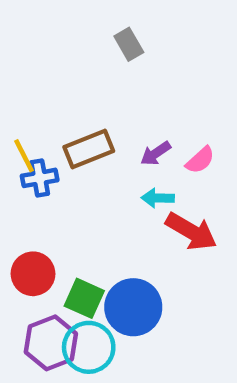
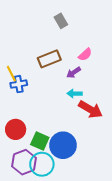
brown rectangle: (89, 149) -> (49, 59), moved
pink semicircle: (200, 160) -> (85, 55), moved

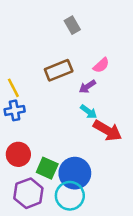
blue cross: (19, 84) -> (15, 110), moved
cyan arrow: (75, 94) -> (89, 112), turned -144
cyan circle: (42, 164) -> (70, 196), moved

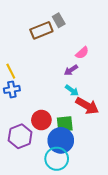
brown rectangle: (59, 70) -> (41, 30), moved
red circle: (18, 154) -> (41, 120), moved
green square: (47, 168) -> (65, 124), moved, turned -30
purple hexagon: (28, 193) -> (20, 136), moved

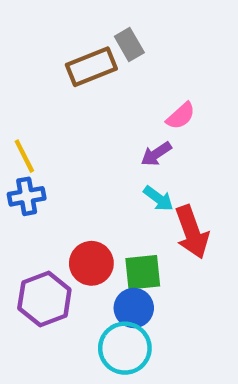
red arrow: (87, 106) -> (192, 232), turned 40
blue circle: (61, 140) -> (134, 308), size x0.7

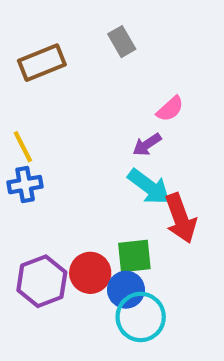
brown rectangle: (91, 67) -> (42, 63), moved
cyan arrow: (158, 199) -> (149, 187), size x1.5
red circle: (91, 263) -> (90, 273), moved
cyan circle: (125, 348) -> (141, 317), moved

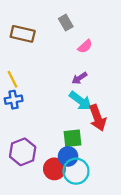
brown rectangle: (42, 63) -> (23, 34), turned 35
pink semicircle: (170, 109) -> (85, 46), moved
red circle: (90, 273) -> (54, 169), moved

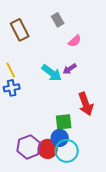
brown rectangle: (23, 34) -> (20, 30), turned 50
cyan arrow: (81, 101) -> (52, 73), moved
purple hexagon: (23, 152) -> (29, 147), moved

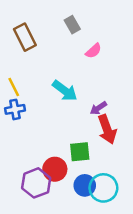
purple arrow: (70, 69) -> (98, 108), moved
blue circle: (60, 138) -> (85, 185), moved
red circle: (48, 149) -> (55, 169), moved
cyan circle: (67, 151) -> (103, 188), moved

